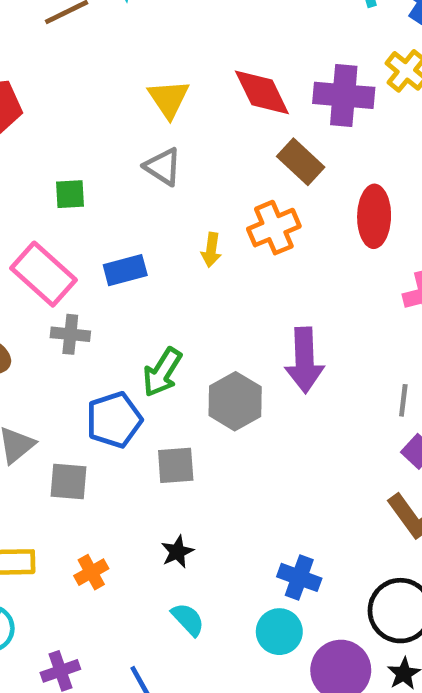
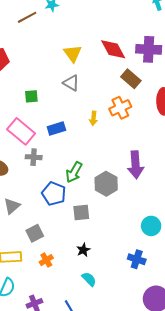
blue pentagon: (114, 420) -> (54, 194), turned -30
gray square: (69, 481) -> (35, 233), moved, turned -30
cyan circle: (279, 632) -> (151, 226), moved

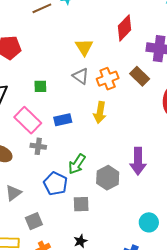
red diamond: (113, 49) -> (125, 28), moved, turned 68
orange cross: (120, 108) -> (108, 79), moved
yellow arrow: (93, 118) -> (100, 112), size x1.5

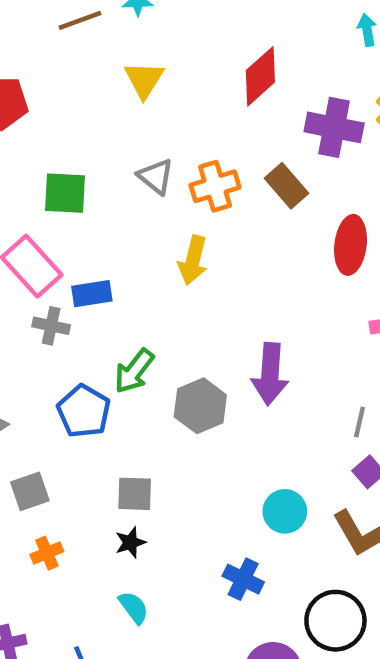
yellow triangle: (84, 47) -> (144, 80), moved
green square: (40, 86) -> (65, 193), size x1.5
blue rectangle: (63, 120) -> (92, 294), moved
gray square: (81, 204) -> (135, 494), moved

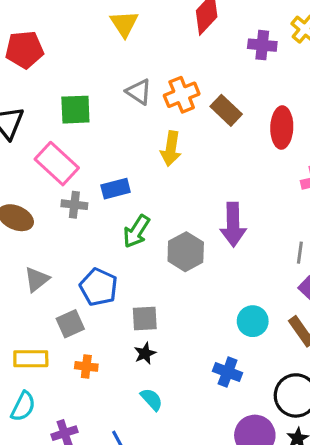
purple cross: (334, 127) -> (262, 45), size x0.7
brown rectangle: (287, 186) -> (226, 110), moved
blue rectangle: (92, 294) -> (116, 189), moved
blue pentagon: (84, 411) -> (99, 287), moved
orange cross: (47, 553) -> (86, 366), turned 35

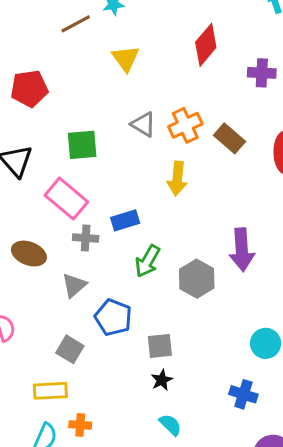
gray triangle: (37, 279) -> (74, 285), moved
gray square: (70, 324) -> (70, 349), moved, turned -32
orange cross: (86, 366) -> (80, 425), moved

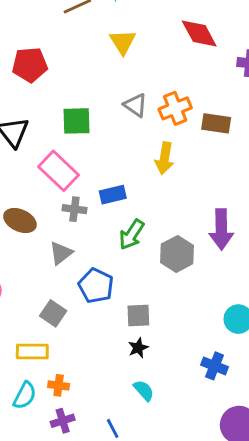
red diamond: (206, 45) -> (199, 34), turned -72
brown rectangle: (230, 138) -> (216, 123), turned -36

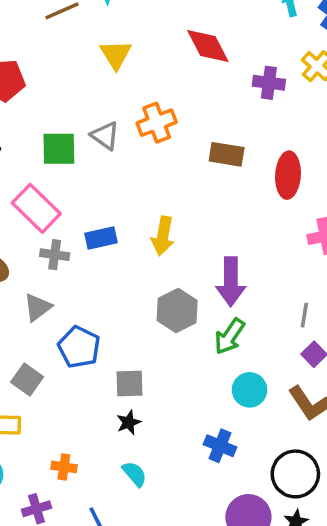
gray triangle: (135, 105) -> (105, 136), moved
orange cross: (175, 108) -> (157, 123), moved
yellow arrow: (164, 158) -> (163, 236), moved
green arrow: (132, 235) -> (230, 336), moved
orange cross: (59, 385) -> (64, 467), moved

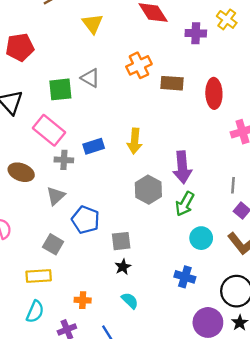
orange cross: (157, 123) -> (139, 65), moved

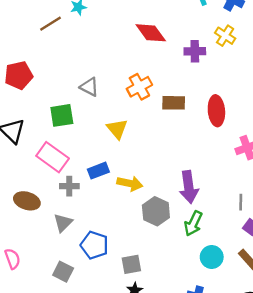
yellow triangle: (93, 24) -> (117, 129), moved
gray triangle: (90, 78) -> (89, 87), moved
yellow arrow: (135, 141) -> (130, 183), moved, turned -80

